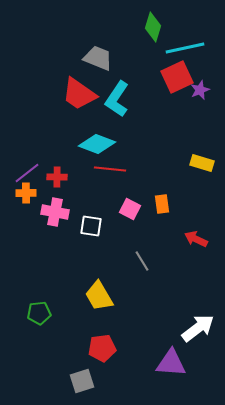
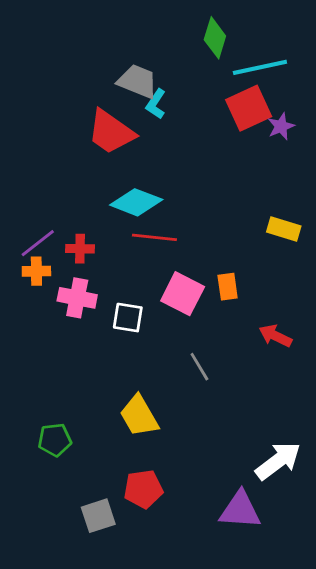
cyan L-shape: (117, 99) -> (156, 104), moved, size x0.6
pink square: (130, 209) -> (183, 294), size x1.4
gray square: (82, 381) -> (98, 516), moved

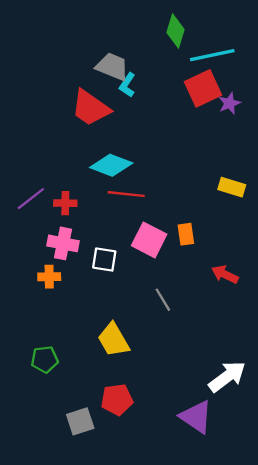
orange cross: (36, 271) -> (49, 277), moved
purple triangle: (240, 510) -> (196, 417), turned 30

